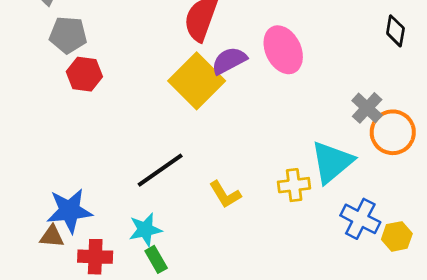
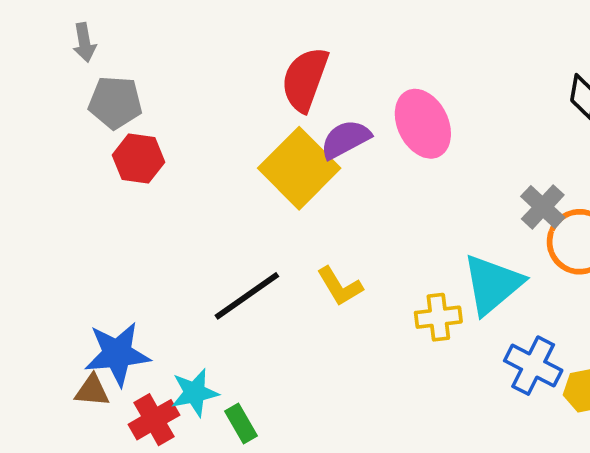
yellow L-shape: (225, 195) -> (340, 286), moved
cyan star: (145, 230) -> (195, 393), moved
red cross: (95, 257) -> (154, 420), turned -32

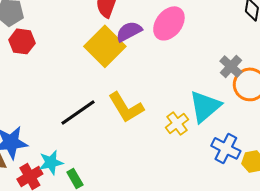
pink ellipse: (423, 124) -> (169, 23), turned 64
yellow L-shape: (340, 286) -> (126, 107), size x1.5
yellow cross: (438, 317) -> (177, 123), turned -30

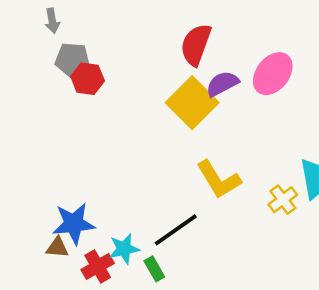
red hexagon: (22, 41) -> (88, 79), moved
black line: (78, 112) -> (176, 230), moved

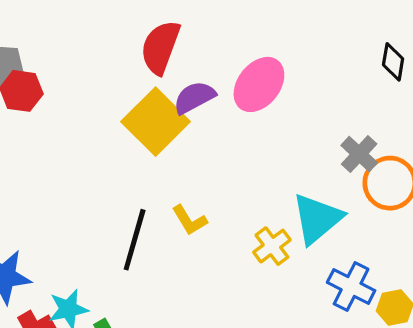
yellow L-shape: (219, 179) -> (189, 220), size x0.6
black line: (176, 230) -> (135, 240), moved, turned -39

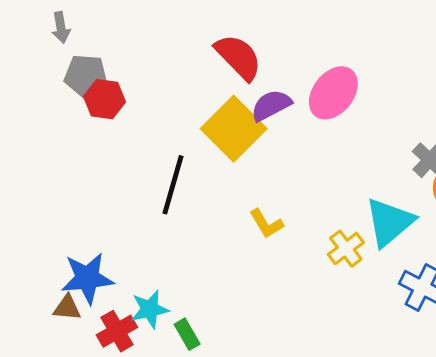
red semicircle: (160, 47) -> (238, 57), turned 116
black line: (135, 240) -> (173, 185), moved

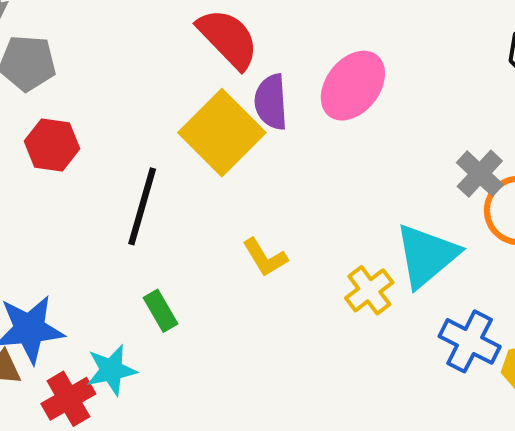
red hexagon: (105, 99) -> (52, 145), moved
purple semicircle: (271, 105) -> (271, 102), turned -66
green rectangle: (187, 334) -> (160, 311), moved

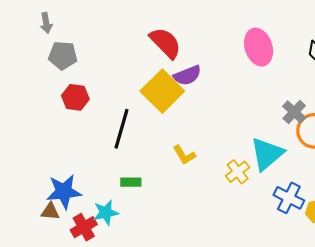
pink ellipse: (353, 86) -> (259, 47), moved, turned -56
purple semicircle: (271, 102) -> (187, 75), turned -108
green rectangle: (160, 311) -> (131, 182), turned -60

